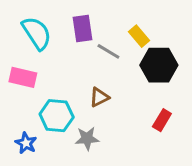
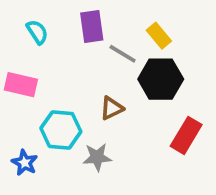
cyan semicircle: (37, 33) -> (37, 32), size x0.6
black hexagon: (159, 65) -> (161, 79), moved
red rectangle: (162, 120) -> (186, 135), size x1.4

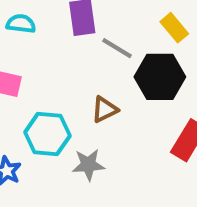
cyan semicircle: (37, 32) -> (21, 24), turned -50
yellow rectangle: (159, 36) -> (174, 28), moved

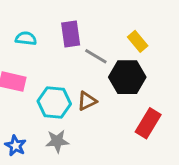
cyan hexagon: (47, 134) -> (54, 102), moved
gray star: (88, 165) -> (57, 141), moved

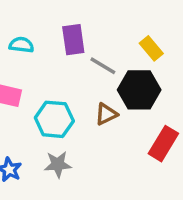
brown triangle: (87, 101) -> (106, 114), moved

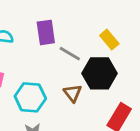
brown triangle: (106, 114) -> (73, 93), turned -42

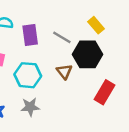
purple rectangle: (46, 32) -> (30, 35), moved

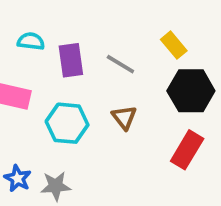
black hexagon: (87, 54) -> (191, 91), moved
gray star: (30, 107) -> (56, 186), moved

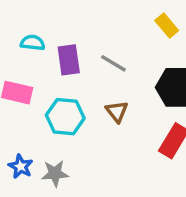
yellow rectangle: (174, 45) -> (167, 26), moved

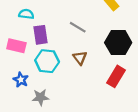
purple rectangle: (69, 60) -> (40, 35), moved
blue star: (21, 166) -> (21, 80), moved

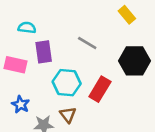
brown triangle: (80, 58) -> (68, 115), moved
cyan hexagon: (47, 61) -> (67, 83), moved
red rectangle: (116, 76) -> (100, 89), moved

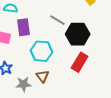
black hexagon: (135, 61) -> (78, 34), moved
red rectangle: (100, 89) -> (80, 62), moved

